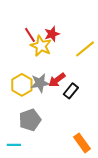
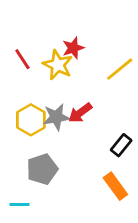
red line: (30, 35) -> (22, 59), moved
black rectangle: (71, 91) -> (121, 145), moved
orange rectangle: (82, 143) -> (115, 186), moved

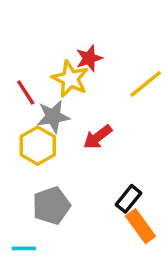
red line: (22, 59) -> (26, 93), moved
gray star: (56, 117) -> (53, 117), moved
black rectangle: (121, 145) -> (128, 199), moved

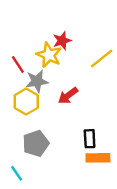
black rectangle: (128, 199) -> (90, 139), turned -42
orange rectangle: (140, 226) -> (98, 158), turned -55
cyan line: (24, 248) -> (17, 173), turned 56

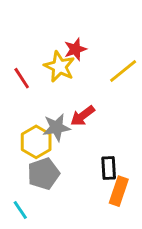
gray star: (37, 81) -> (56, 127), moved
yellow hexagon: (26, 102) -> (36, 142), moved
orange rectangle: (98, 158) -> (119, 191), turned -70

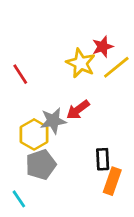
red star: (75, 49) -> (103, 47), moved
yellow star: (59, 67) -> (81, 63), moved

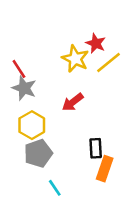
red star: (103, 47) -> (96, 43), turned -30
gray star: (53, 121) -> (24, 88), moved, turned 30
cyan line: (19, 199) -> (55, 188), moved

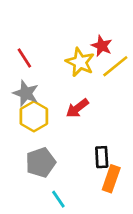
red line: (19, 69) -> (24, 58), moved
yellow hexagon: (32, 125) -> (34, 116), moved

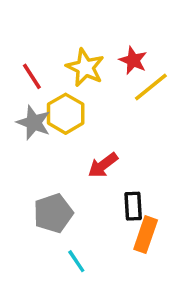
yellow star: (80, 62) -> (85, 68), moved
red arrow: (77, 108) -> (103, 165), moved
yellow hexagon: (34, 116) -> (66, 114), moved

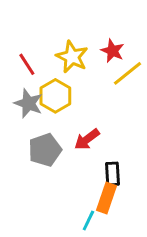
gray pentagon: (53, 213) -> (45, 150), moved
orange rectangle: (146, 235) -> (107, 198), moved
cyan line: (76, 261) -> (88, 221), moved, turned 60

